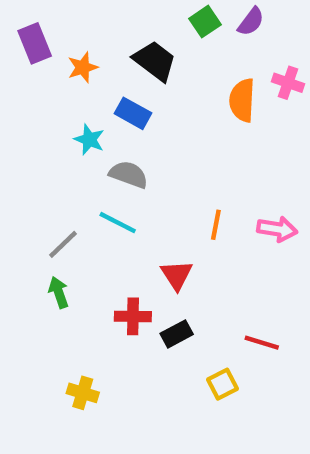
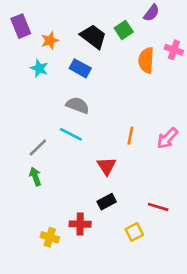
green square: (205, 22) -> (124, 30), moved
cyan star: (89, 140) -> (39, 68), moved
pink arrow: (277, 229) -> (167, 138), turned 125
red cross: (133, 316) -> (80, 224), moved

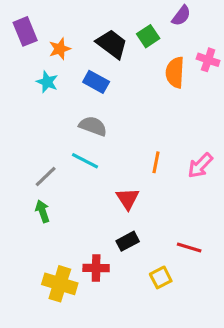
yellow cross: (50, 237) -> (60, 284), size x1.5

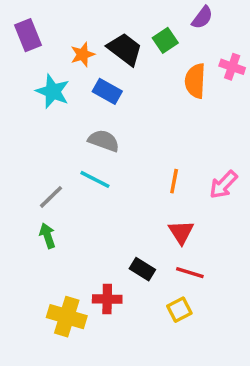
orange star: (60, 49) -> (83, 54), moved
cyan star: (47, 82) -> (53, 91), size x1.4
red triangle: (128, 199) -> (181, 232), moved
black rectangle: (128, 241) -> (142, 269), turned 60
red line: (189, 248) -> (190, 273), moved

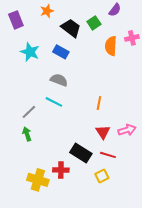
orange star: (83, 54) -> (47, 11), moved
pink cross: (232, 67) -> (132, 38), turned -32
pink arrow: (223, 185) -> (127, 130), moved, turned -150
black rectangle: (142, 269) -> (81, 153), size x1.5

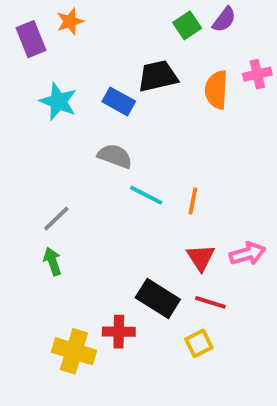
orange star: (47, 11) -> (70, 21), moved
green square: (94, 23) -> (187, 25), moved
black trapezoid: (71, 28) -> (158, 76), moved, turned -50
cyan line: (54, 102) -> (146, 195), moved

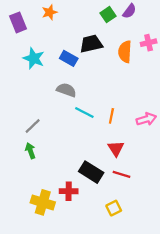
orange star: (70, 21) -> (50, 12), moved
pink arrow: (248, 254) -> (146, 119), moved
yellow square: (199, 343) -> (114, 208), moved

